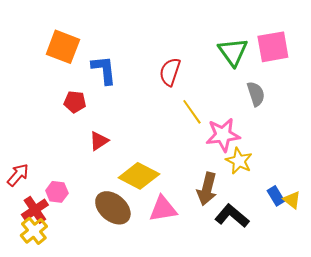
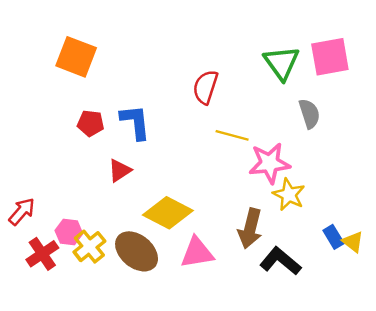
blue L-shape: (104, 70) -> (135, 122), moved
yellow line: (192, 112) -> (232, 135), turned -40
yellow cross: (34, 231) -> (89, 247), moved

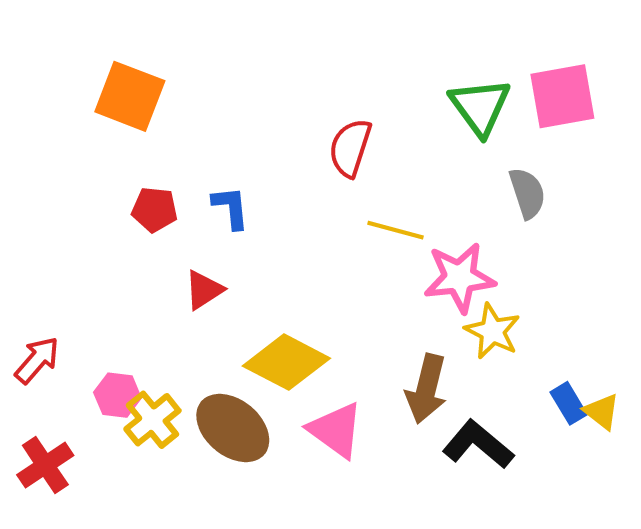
blue L-shape: (135, 122) -> (231, 208), size x0.7
pink triangle: (197, 253) -> (336, 430), turned 45
red cross: (42, 254) -> (45, 465), moved

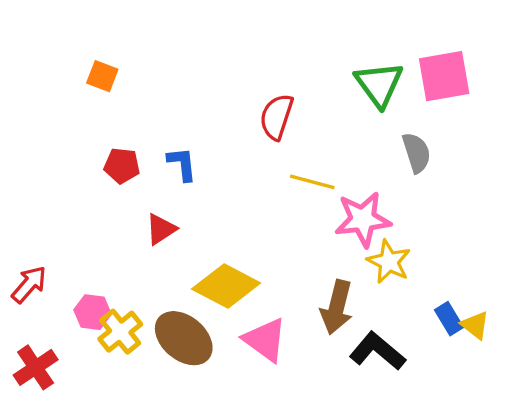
orange square: (130, 96) -> (102, 76), size x0.6

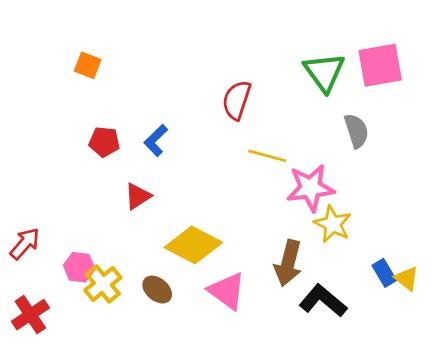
blue L-shape: (182, 164) -> (156, 140), turned -128
brown ellipse: (184, 338) -> (157, 290), size x0.6

